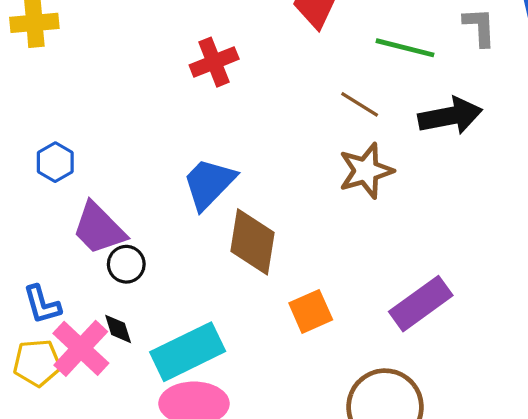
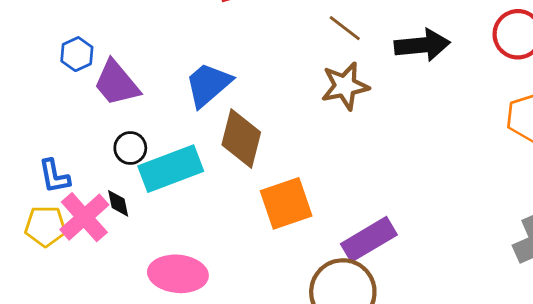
purple trapezoid: (99, 229) -> (117, 83), moved
purple rectangle: (421, 304) -> (369, 239), moved
orange square: (311, 311) -> (286, 203), size x1.4
cyan rectangle: (188, 352) -> (171, 169), moved

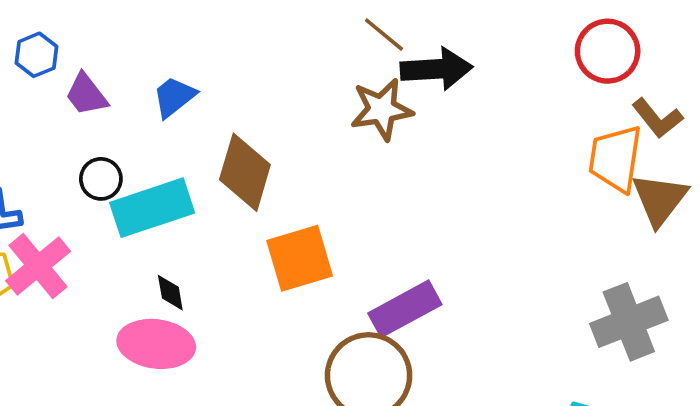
black arrow: (422, 45) -> (436, 69), moved
purple trapezoid: (117, 83) -> (86, 94), size x0.7
blue trapezoid: (208, 85) -> (174, 97), moved, size x0.7
black diamond: (118, 203) -> (170, 293), moved

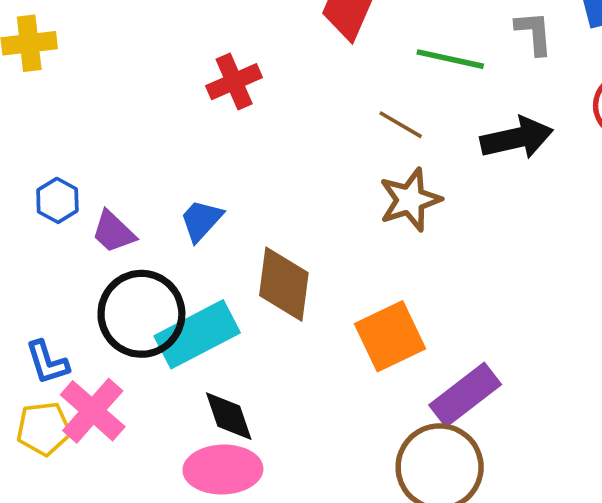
black arrow: (436, 69) -> (517, 138), moved
black circle: (101, 179) -> (141, 314), size x2.0
orange square: (300, 258) -> (390, 336), moved
black diamond: (170, 293) -> (229, 416), size x1.5

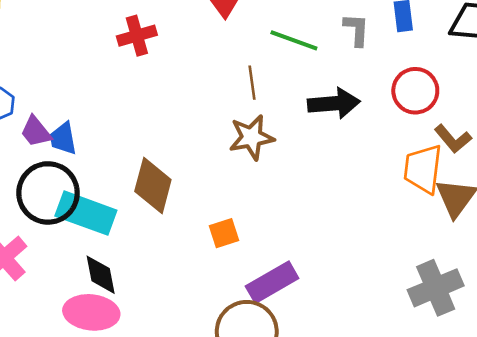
brown line: (401, 125) -> (252, 83), turned 44
blue trapezoid: (201, 220) -> (63, 139), moved, turned -60
cyan rectangle: (197, 334) -> (86, 213), turned 40
orange square: (390, 336) -> (224, 233), size x0.6

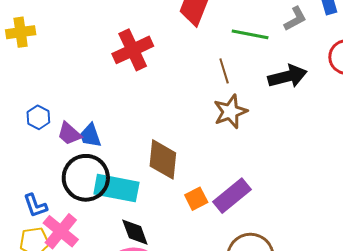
gray L-shape: (356, 30) -> (295, 19), turned 68
red cross: (137, 36) -> (133, 50), size x1.4
orange square: (224, 233) -> (196, 199), moved
purple rectangle: (272, 282) -> (232, 196), moved

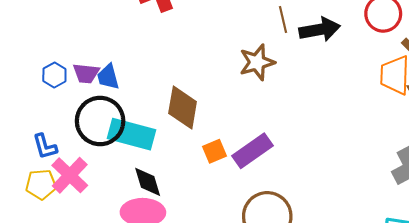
brown line: (224, 71) -> (283, 20), moved
blue hexagon: (38, 117) -> (54, 75), moved
purple trapezoid: (69, 134) -> (86, 73), turned -40

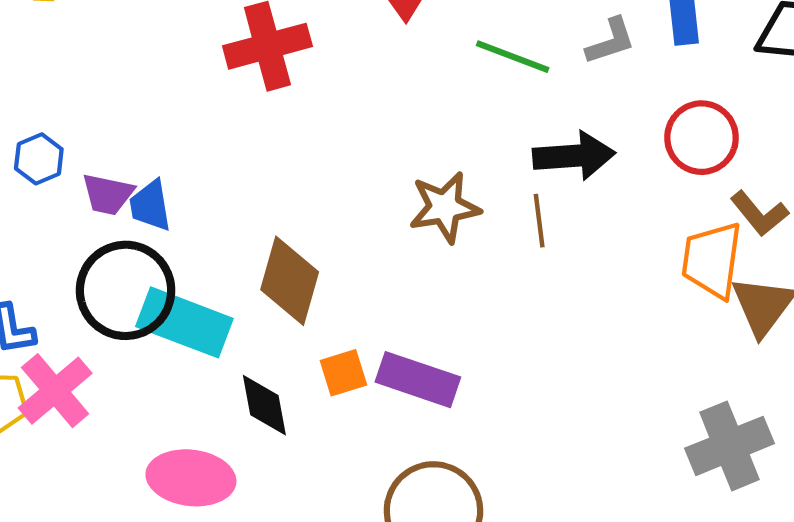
brown line: (283, 20) -> (539, 221), moved
blue hexagon: (54, 75) -> (39, 159), moved
purple rectangle: (252, 151) -> (418, 380), turned 48
black diamond: (148, 182) -> (264, 405), moved

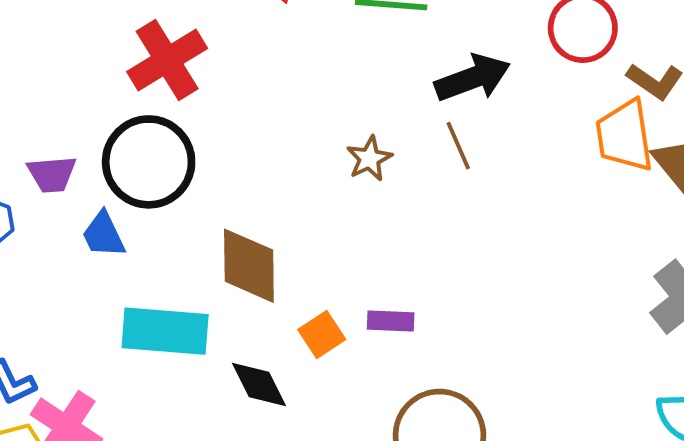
purple trapezoid: (108, 194) -> (52, 174), moved
brown star: (445, 207) -> (369, 159), size x0.7
black circle: (126, 290) -> (149, 162), moved
purple rectangle: (418, 380) -> (391, 321), size x0.6

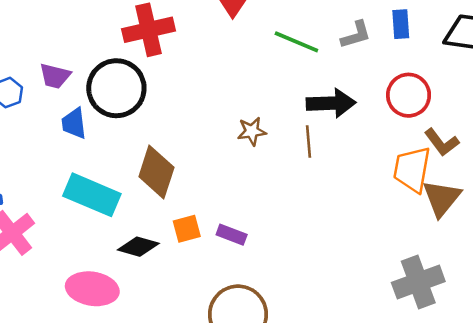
black diamond: (259, 385) -> (138, 247), turned -66

